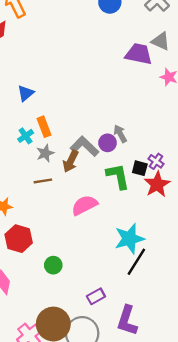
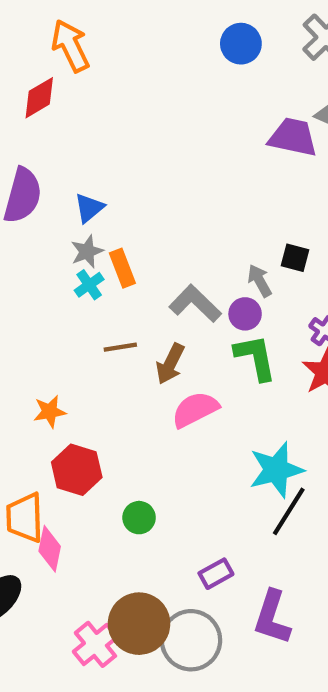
purple circle: (108, 143) -> (245, 314), moved
gray star: (45, 153) -> (87, 252), moved
brown arrow: (71, 161) -> (170, 364), moved
black square: (140, 168) -> (295, 258), moved
brown line: (43, 181) -> (120, 347), moved

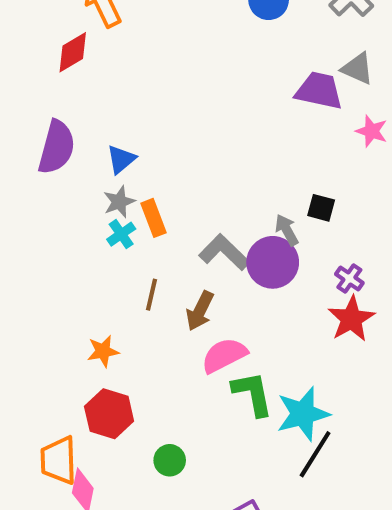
purple circle: (245, 314) -> (273, 262), size x1.6
brown line: (120, 347) -> (151, 295), turned -68
green L-shape: (255, 358) -> (252, 394), moved
orange star: (50, 412) -> (103, 351), moved

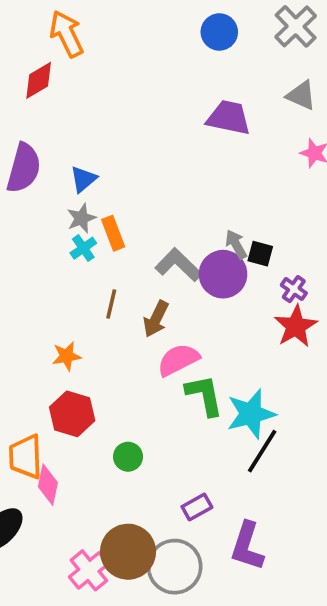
purple trapezoid: (319, 91) -> (229, 118), moved
black square: (321, 208) -> (260, 254), moved

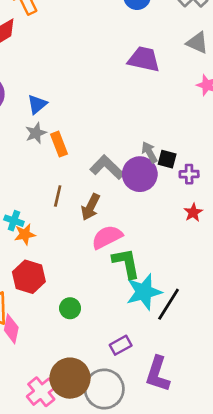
cyan cross: (83, 248) -> (14, 221), moved, turned -36
purple cross: (294, 289) -> (189, 174), moved, turned -36
red star: (296, 326) -> (193, 212), size x0.6
cyan star: (251, 414) -> (144, 292), moved

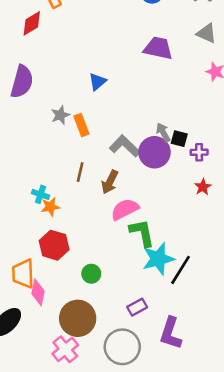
blue triangle: (37, 104) -> (97, 82), moved
brown circle: (70, 378) -> (78, 318), moved

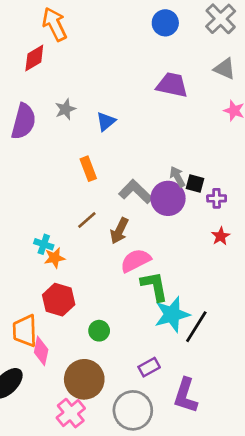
gray star: (60, 115) -> (65, 109), moved
brown line: (80, 172) -> (87, 220), turned 36

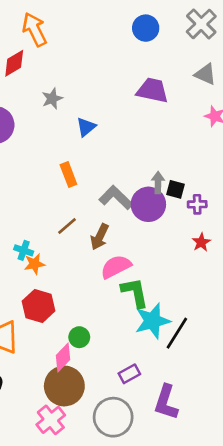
gray star: (65, 109) -> (52, 99), moved
gray arrow: (177, 177) -> (158, 183), turned 30
pink diamond: (41, 351) -> (63, 358), moved, turned 32

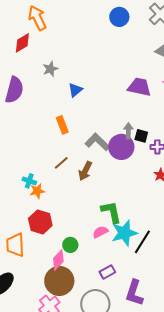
purple trapezoid: (152, 90) -> (139, 87), moved
pink semicircle: (116, 267) -> (100, 232), moved, size x0.7

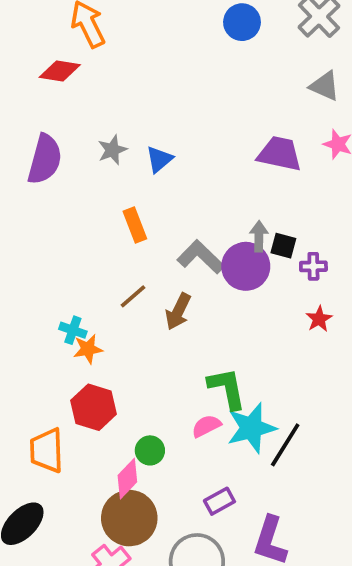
red diamond: (22, 43) -> (60, 71), turned 40
gray star: (50, 69) -> (112, 150), moved

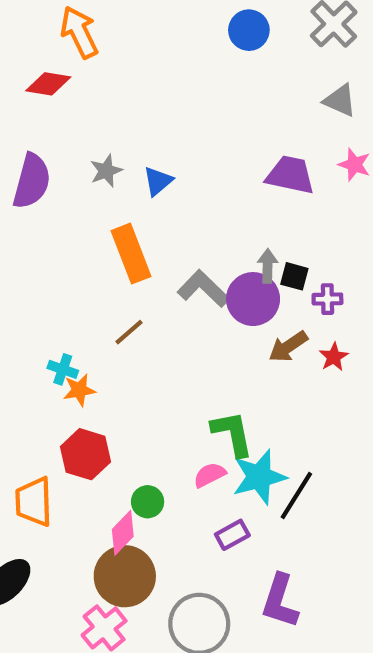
orange rectangle: (135, 225) -> (131, 254), size x1.5
brown arrow: (178, 311) -> (288, 347), moved, turned 30
purple rectangle: (219, 501) -> (232, 535), moved

